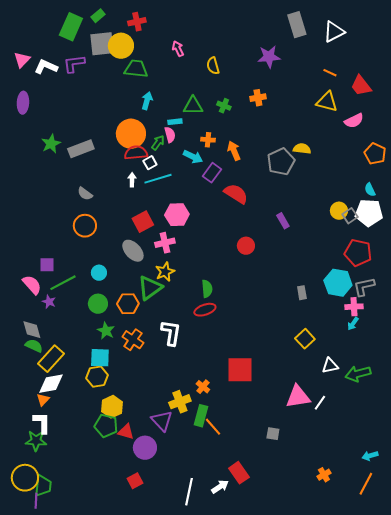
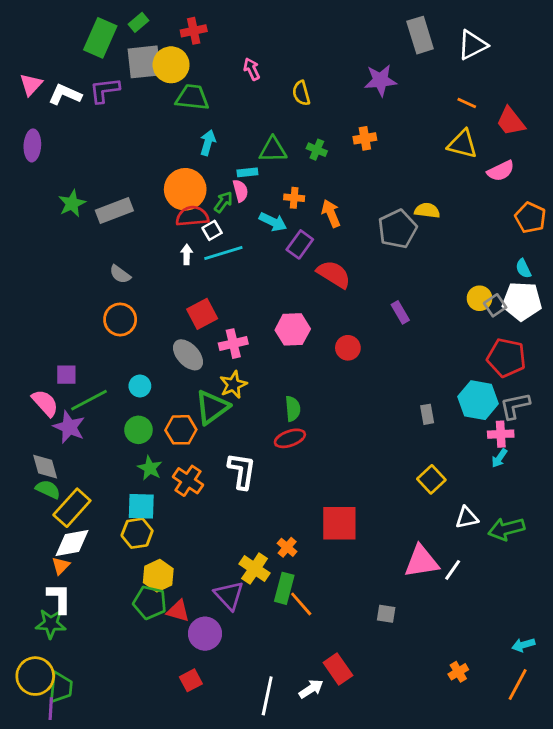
pink hexagon: (177, 215) -> (293, 329), moved
purple star: (49, 302) -> (69, 427), size x1.6
yellow cross: (180, 402) -> (255, 569), turned -35

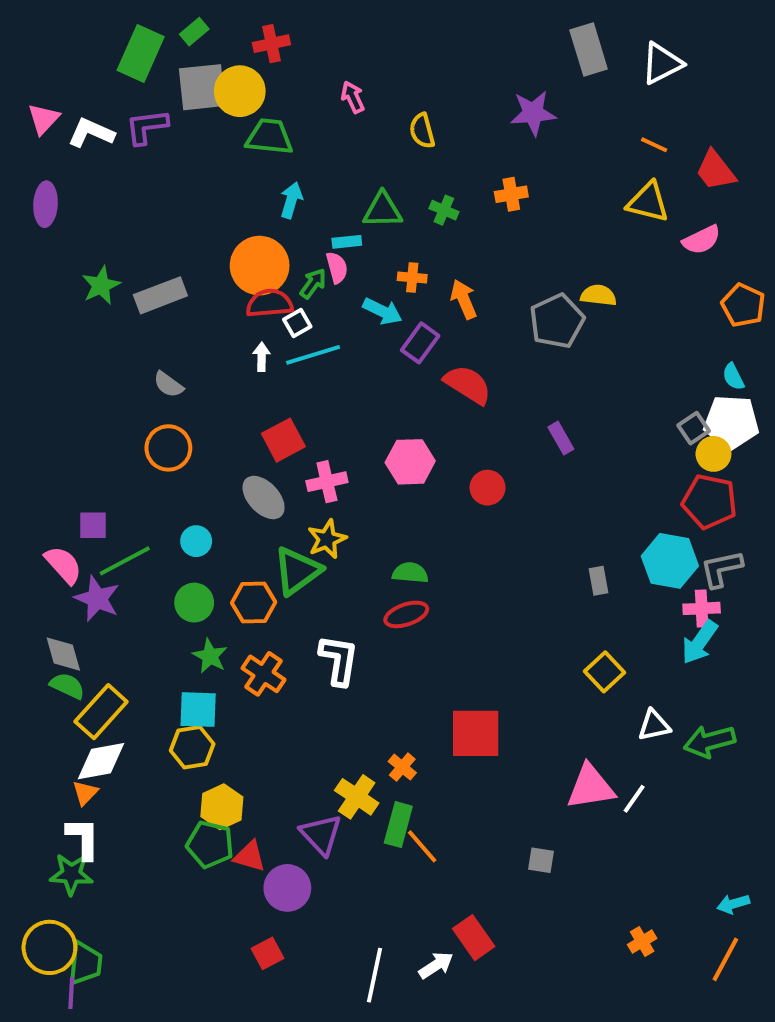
yellow circle: (479, 298) -> (713, 454), moved
green semicircle: (293, 409) -> (410, 573), turned -80
cyan arrow: (499, 458) -> (700, 642), size x1.6

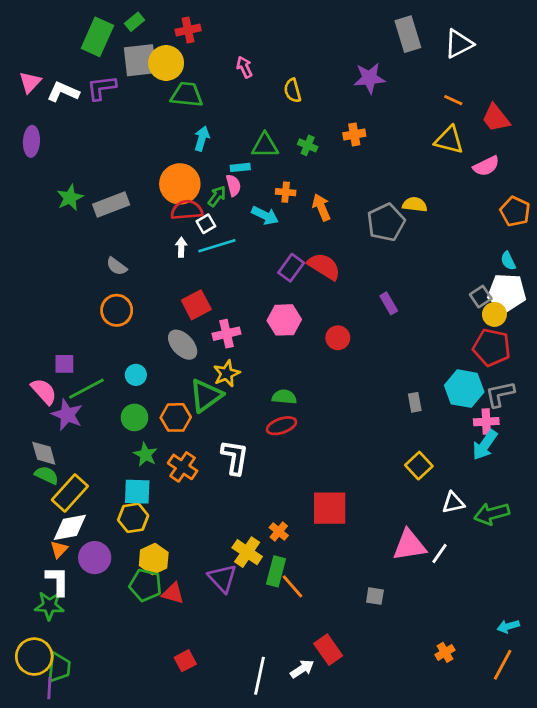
purple rectangle: (420, 343) -> (291, 268), moved
purple circle: (287, 888) -> (95, 558), moved

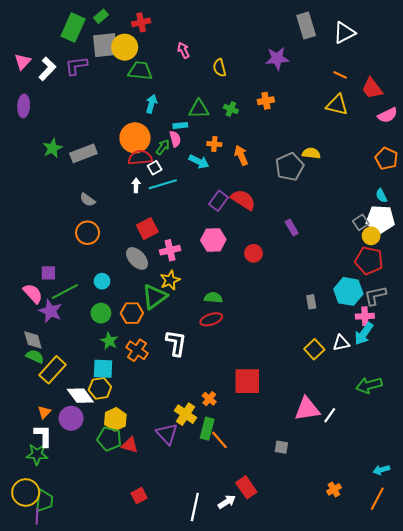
white L-shape: (63, 92) -> (47, 69), turned 110
pink semicircle: (486, 166) -> (388, 115), moved
white triangle: (453, 503) -> (341, 343), moved
white diamond: (70, 527) -> (80, 396), moved, turned 64

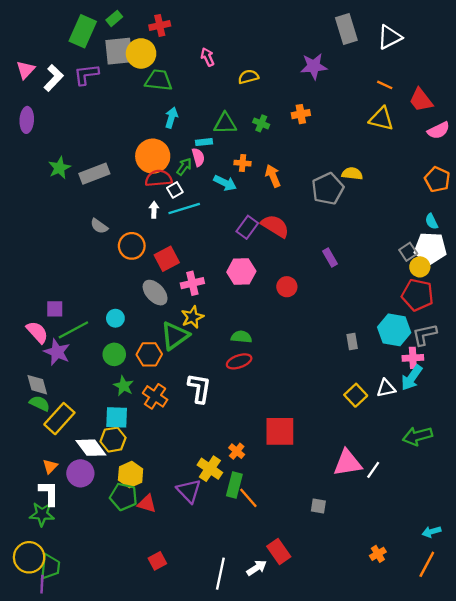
yellow semicircle: (219, 68) -> (248, 77), turned 90
orange circle: (88, 233) -> (132, 246), moved

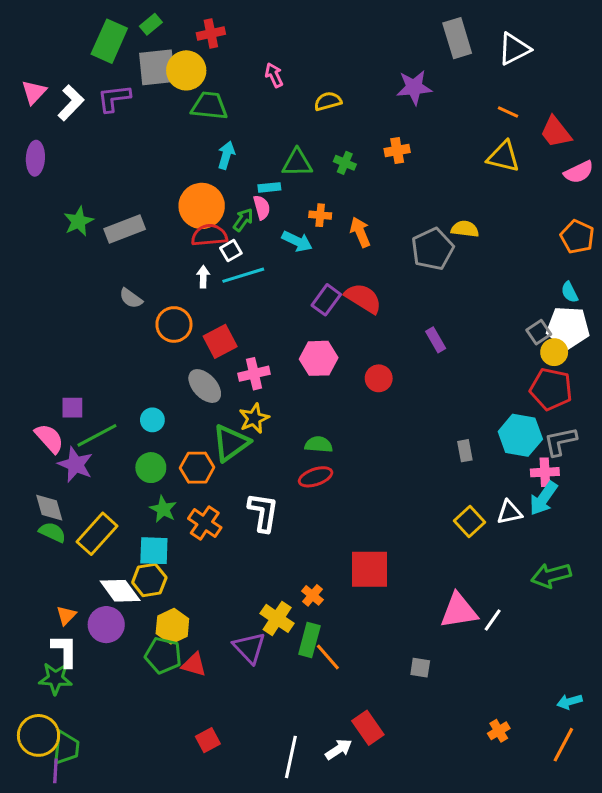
yellow rectangle: (59, 419) -> (97, 534), moved

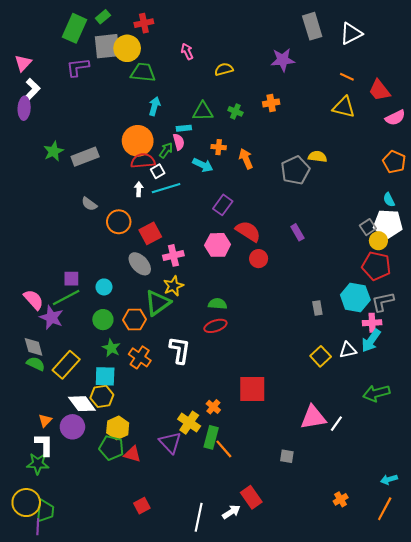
white L-shape: (71, 103) -> (31, 90), moved
red semicircle: (363, 298) -> (248, 231), moved
purple square: (72, 408) -> (71, 279), moved

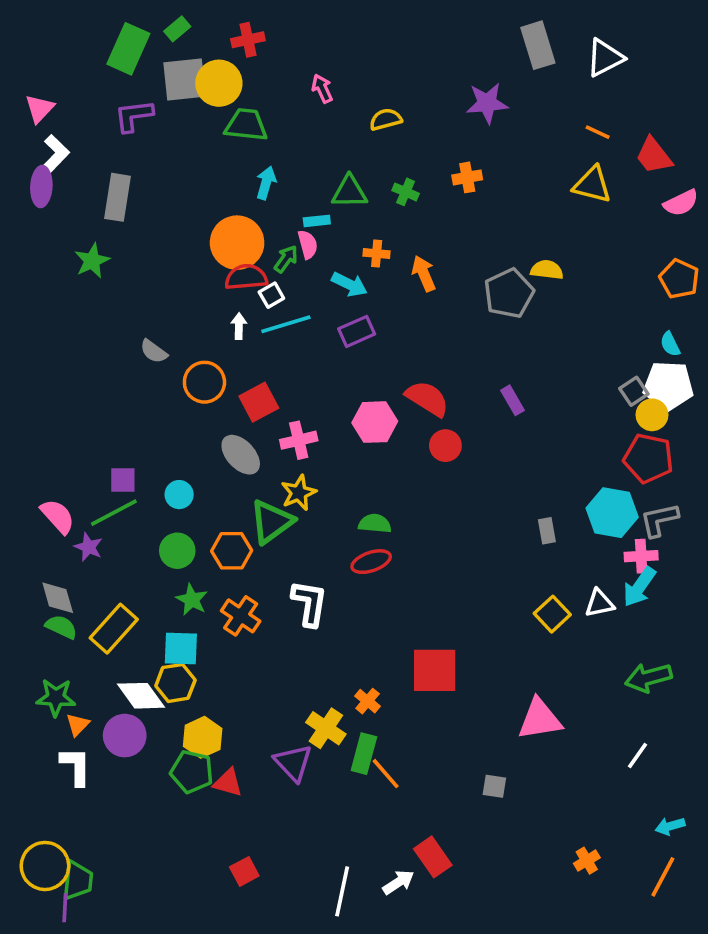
gray rectangle: (85, 157) -> (117, 197), moved, turned -60
purple rectangle: (223, 205) -> (357, 331), moved, turned 30
purple star: (51, 317) -> (88, 547), size x0.7
white line: (336, 424) -> (638, 755), moved
green star: (38, 464) -> (56, 697), moved

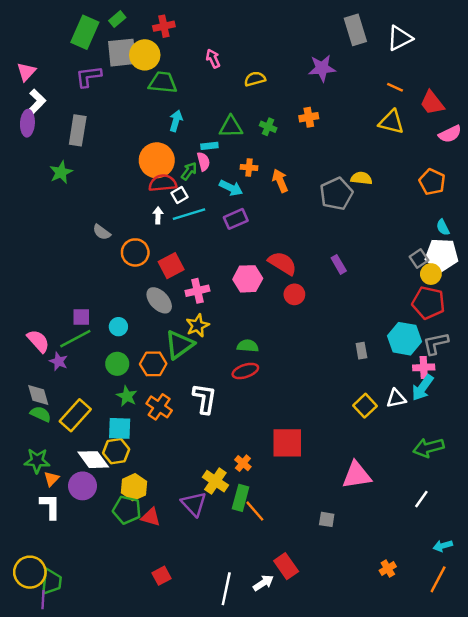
orange pentagon: (679, 279) -> (432, 182), moved

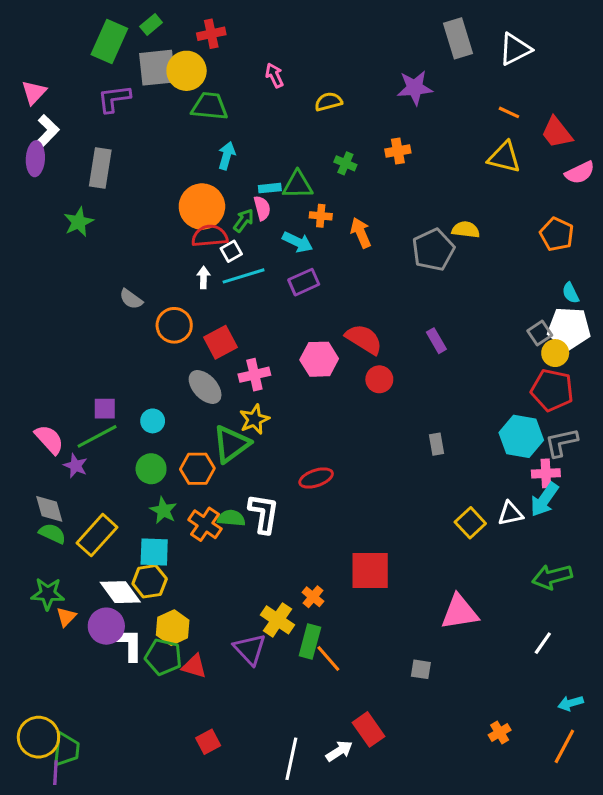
green triangle: (231, 127) -> (298, 185), moved
green semicircle: (248, 346) -> (231, 518), moved
gray rectangle: (361, 351) -> (436, 444), moved
white L-shape: (50, 506) -> (129, 645), moved

